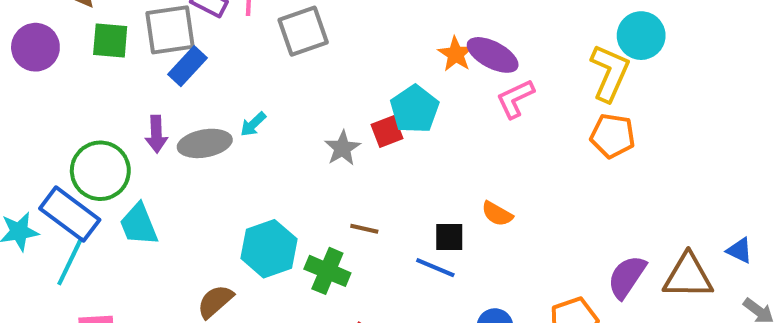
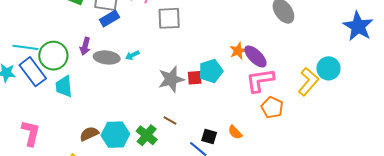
pink L-shape: (515, 99) -> (260, 80), size x1.4
orange pentagon: (613, 136) -> (272, 107), moved
gray star: (342, 148) -> (171, 79), size x1.5
cyan hexagon: (269, 249) -> (115, 135), moved
cyan line: (70, 261) -> (25, 47), moved, turned 55

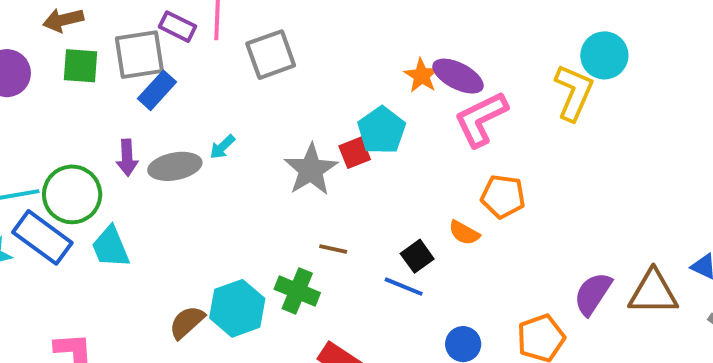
orange pentagon: (272, 107) -> (503, 196), moved
black square: (209, 137) -> (417, 256), turned -35

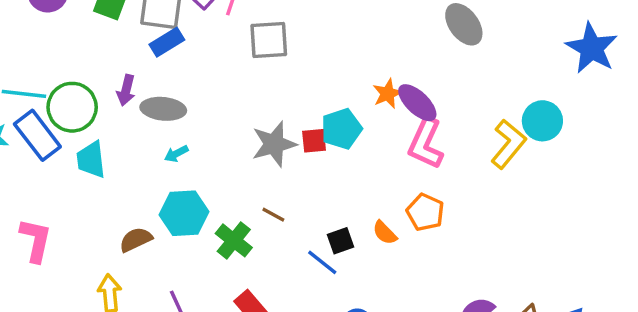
pink L-shape: (481, 119) -> (426, 143), turned -56
cyan arrow: (222, 147) -> (176, 154), moved
cyan hexagon: (237, 308) -> (184, 213), moved

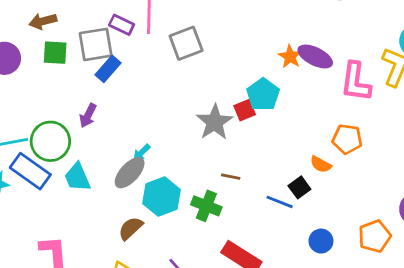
purple arrow: (126, 90) -> (88, 115), turned 30
gray ellipse: (163, 109) -> (130, 173), moved, turned -36
pink L-shape: (426, 143) -> (356, 82), moved
black square: (341, 241) -> (299, 187), moved

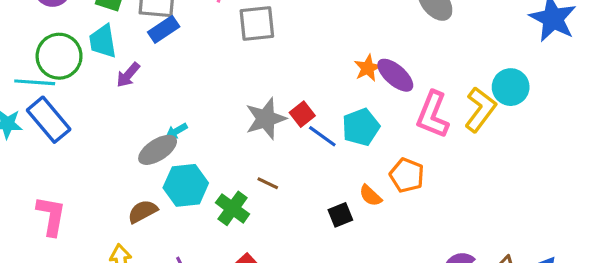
cyan pentagon: (263, 95) -> (361, 127), moved
red square: (245, 110) -> (302, 114), turned -30
green circle: (50, 141) -> (59, 56), moved
cyan trapezoid: (77, 177) -> (103, 41), moved
blue line: (280, 202) -> (322, 136), moved

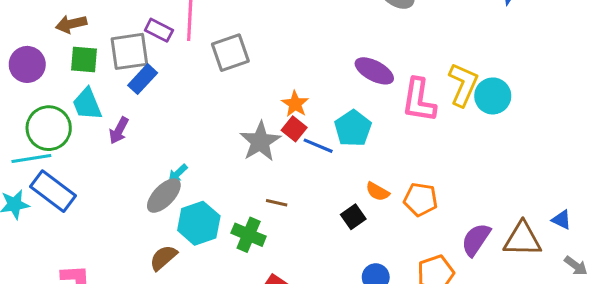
orange star: (368, 68) -> (295, 104), moved
cyan circle: (511, 87) -> (493, 96), moved
orange pentagon: (407, 175) -> (421, 199), moved

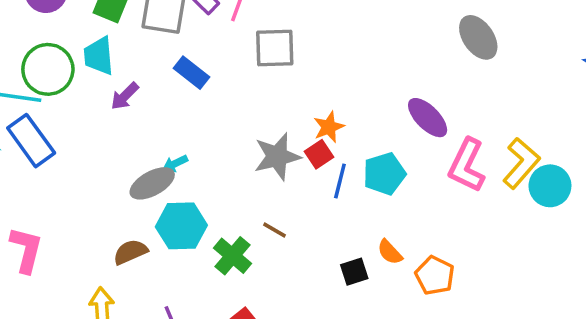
blue rectangle: (143, 79) -> (192, 73), moved, turned 68
blue line: (318, 146) -> (340, 181), turned 64

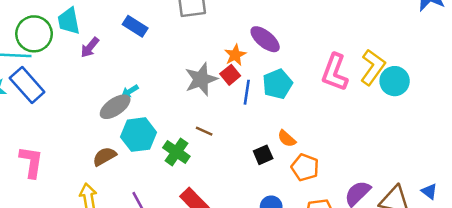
purple ellipse: (428, 118) -> (265, 39), moved
orange pentagon: (435, 275) -> (305, 167), moved

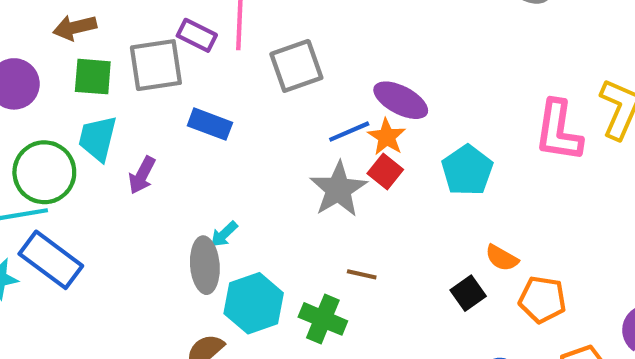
cyan trapezoid: (69, 21) -> (98, 138), turned 36
purple ellipse: (265, 39) -> (401, 100), moved
blue line: (247, 92) -> (349, 132), moved, turned 70
gray ellipse: (115, 107) -> (205, 265), turned -48

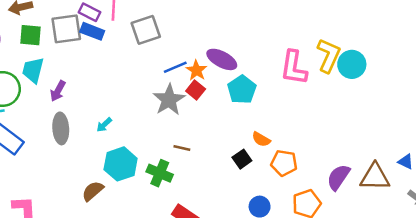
purple ellipse: (401, 100) -> (222, 59), moved
blue rectangle: (210, 124) -> (92, 31), moved
gray ellipse: (205, 265) -> (61, 128), moved

